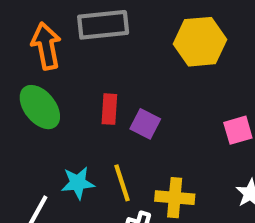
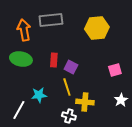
green ellipse: (40, 107) -> (21, 59), turned -40
yellow line: (122, 183) -> (67, 87), moved

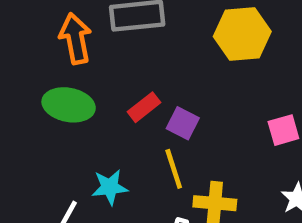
red rectangle: (54, 60) -> (144, 107), turned 48

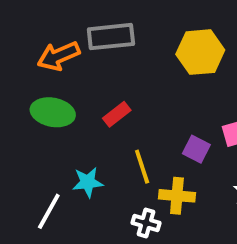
orange arrow: (75, 39) -> (59, 56), turned -102
purple square: (183, 123) -> (196, 149), moved

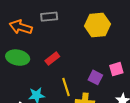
gray rectangle: (111, 37) -> (49, 17), size x0.7
orange arrow: (59, 56) -> (21, 27), turned 40

